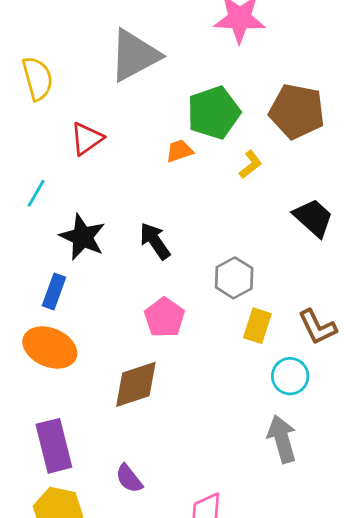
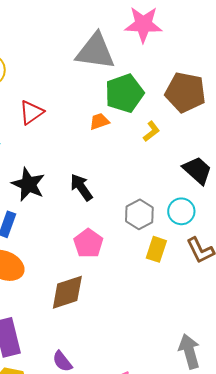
gray triangle: (134, 55) -> (95, 51), moved, turned 36
cyan circle: (290, 376) -> (181, 211), moved
gray arrow: (282, 439) -> (189, 351), moved

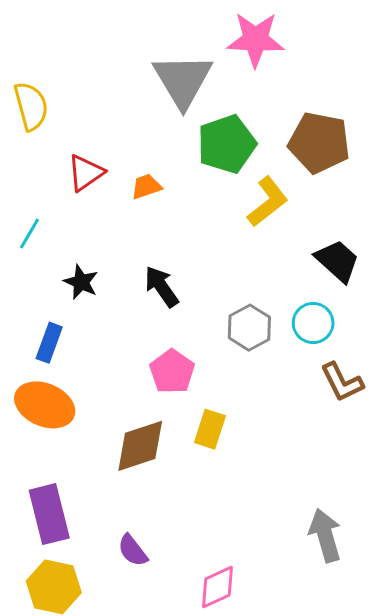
gray triangle: (95, 51) -> (183, 80), turned 51
orange trapezoid: (99, 121) -> (146, 187), moved
yellow L-shape: (151, 131) -> (268, 202), size x1.6
black star: (28, 184) -> (81, 282), size x0.7
yellow rectangle: (156, 249) -> (210, 429), moved

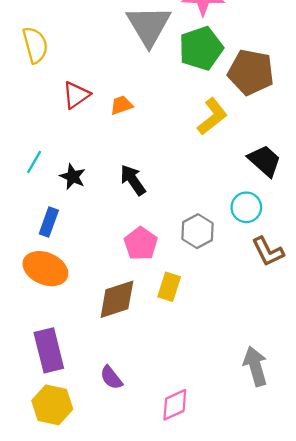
green pentagon: (227, 144) -> (201, 48), moved
cyan line: (30, 234) -> (34, 162), moved
gray hexagon: (249, 328) -> (198, 231), moved

